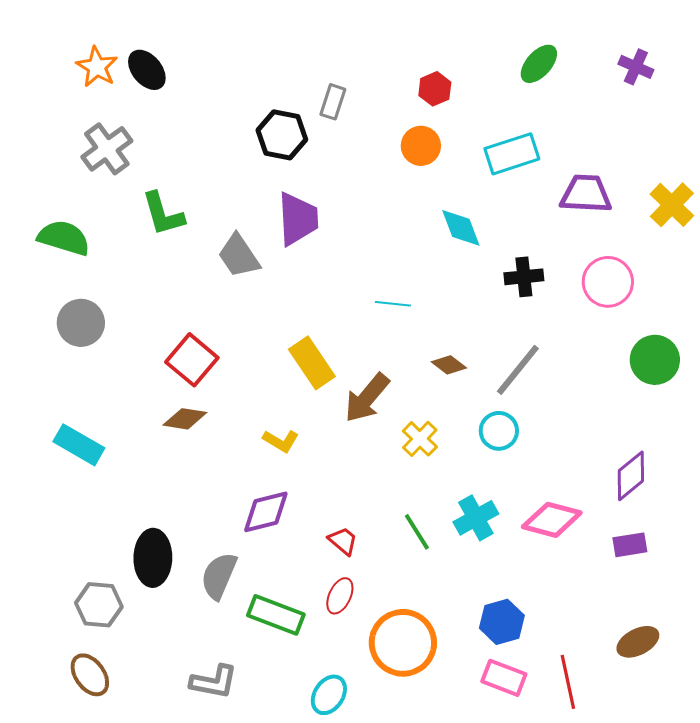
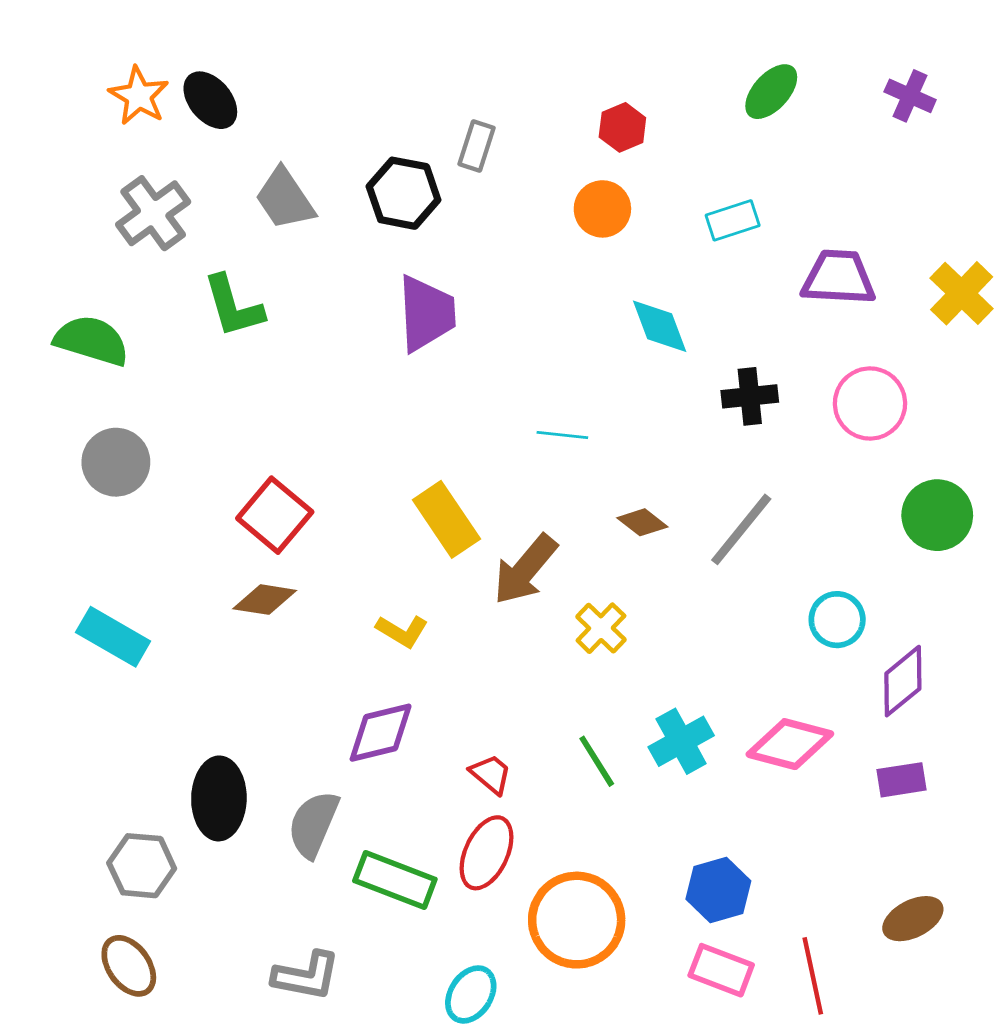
cyan rectangle: (512, 154) -> (733, 220), size x0.7
gray trapezoid: (239, 256) -> (285, 199), moved
cyan circle: (499, 431) -> (837, 620), moved
red ellipse: (340, 596) -> (487, 853), size x1.4

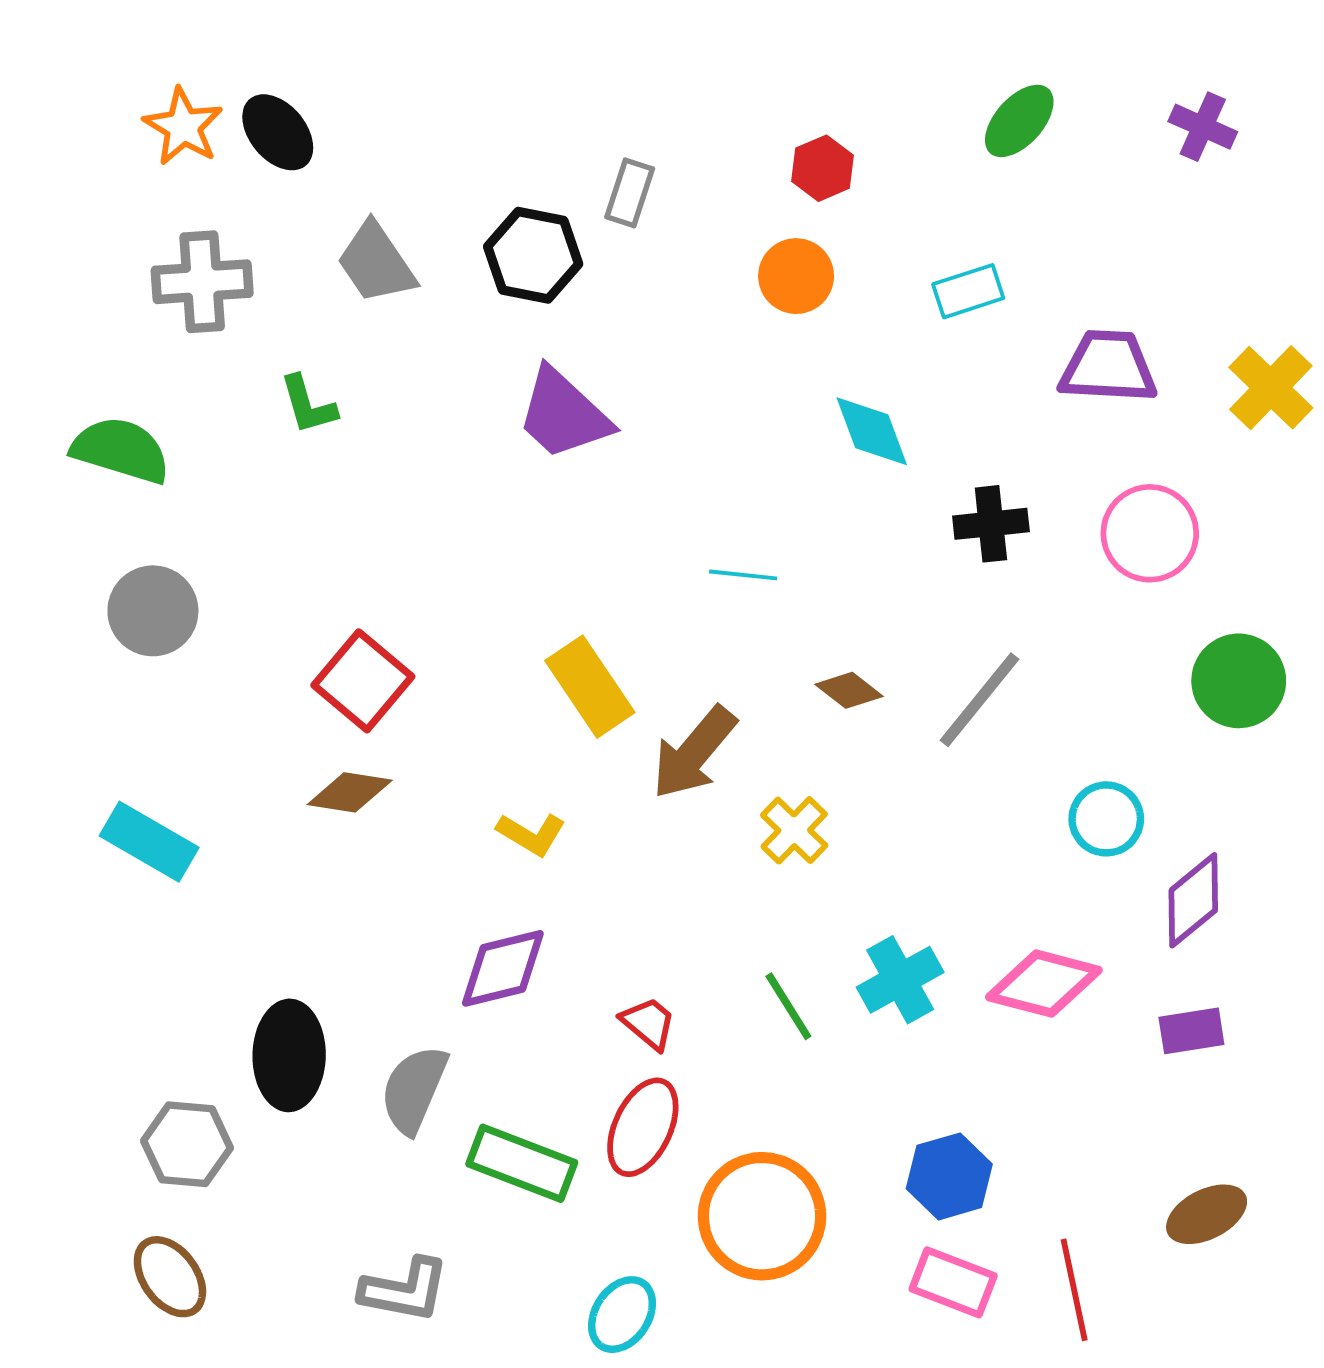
gray cross: (153, 213) -> (202, 282), turned 32
green L-shape: (233, 306) -> (308, 405), size x0.7
purple trapezoid: (426, 313) -> (563, 414), turned 136

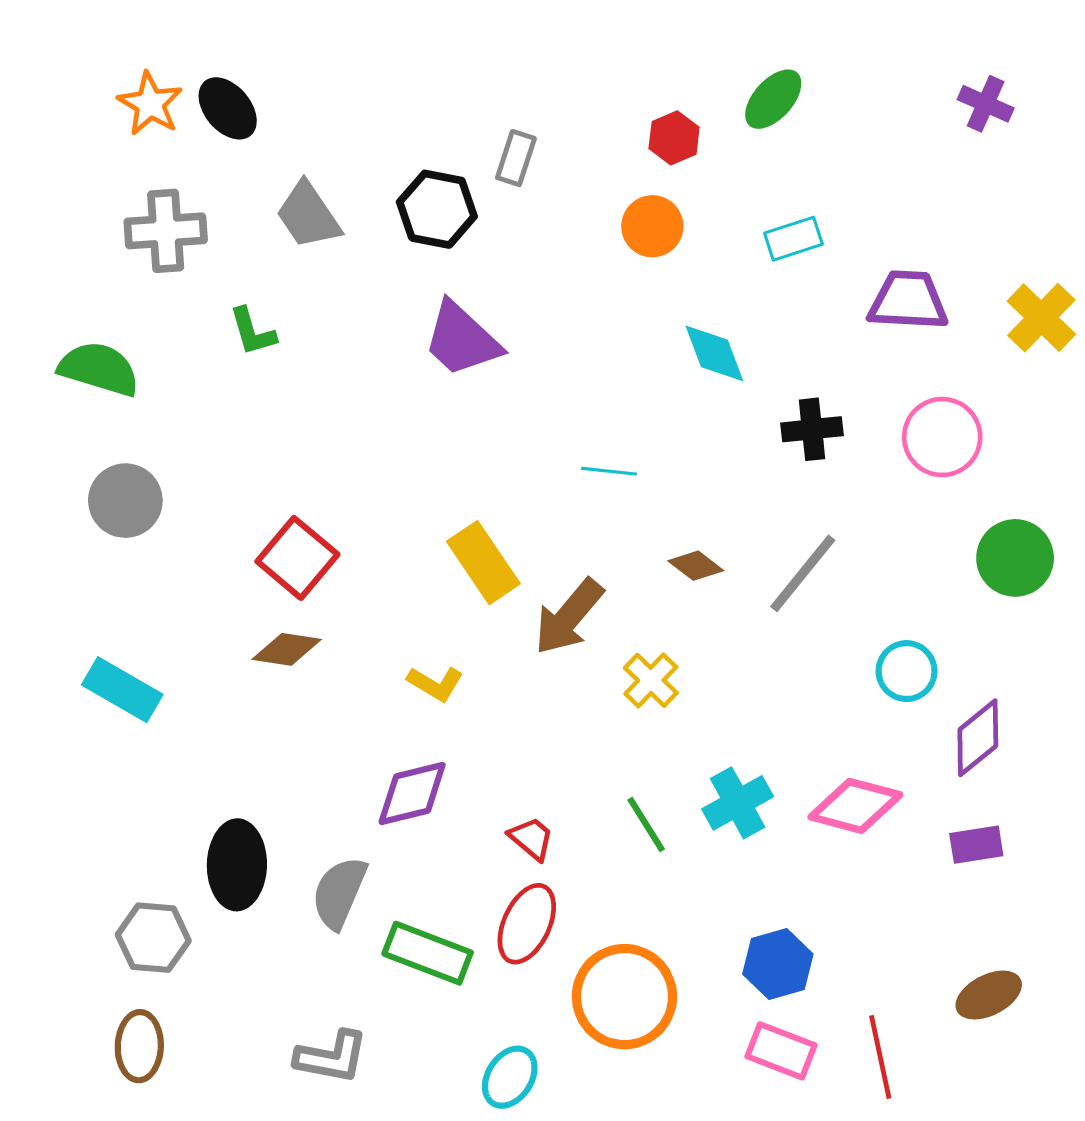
green ellipse: (1019, 121) -> (773, 99), moved
brown ellipse: (170, 1277) -> (139, 1046), turned 38

